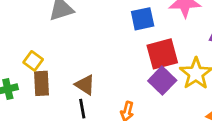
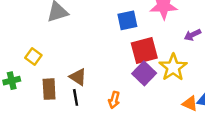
brown rectangle: (42, 83) -> (49, 89), moved

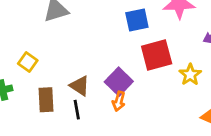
yellow star: (173, 67) -> (190, 75), size x0.7
purple square: (144, 73) -> (119, 82), moved
orange arrow: (114, 100) -> (119, 101), moved

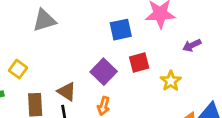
red square: (157, 55) -> (139, 62), size x0.7
purple square: (119, 82) -> (104, 72), moved

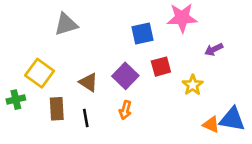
yellow square: (18, 69) -> (40, 73), size x1.5
brown triangle: (67, 91) -> (88, 82), moved

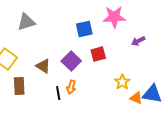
yellow star: (193, 85) -> (122, 82), moved
black line: (86, 118) -> (58, 93), moved

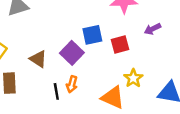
blue square: (84, 29) -> (92, 35), moved
red square: (98, 54) -> (120, 45), moved
orange triangle: (136, 98) -> (113, 97), moved, size x1.5

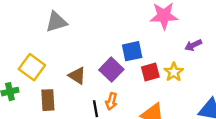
red square: (120, 45) -> (150, 72), moved
yellow star: (133, 78) -> (174, 72), moved

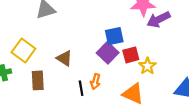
purple arrow: (193, 45) -> (159, 20), moved, size x1.5
purple square: (111, 70) -> (108, 53), moved
yellow star: (174, 72) -> (147, 66), moved

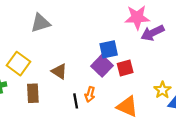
yellow star: (147, 66) -> (162, 90), moved

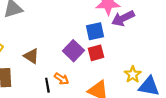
blue square: (109, 49) -> (95, 31), moved
orange arrow: (90, 94) -> (62, 79), turned -72

